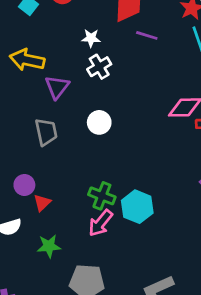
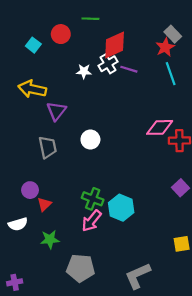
white cross: (99, 67) -> (108, 64), moved

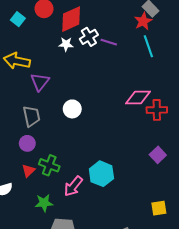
red diamond: (115, 45) -> (71, 19), moved
purple circle: (30, 190) -> (27, 143), moved
green cross: (93, 199) -> (49, 165), moved
green star: (50, 239) -> (44, 203), moved

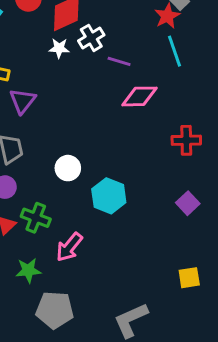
purple line: (109, 42) -> (119, 61), moved
pink diamond: (138, 97) -> (140, 96), moved
white circle: (72, 109) -> (68, 168), moved
cyan hexagon: (101, 174) -> (109, 196), moved

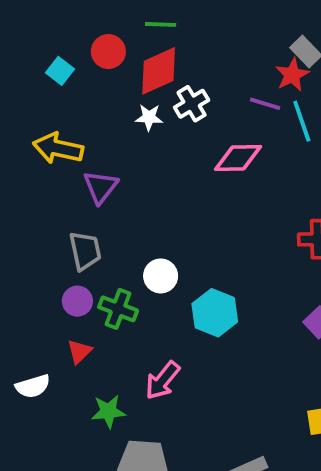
purple line: (119, 61) -> (265, 104), moved
pink diamond: (140, 96) -> (238, 158), moved
green cross: (36, 218) -> (118, 309), moved

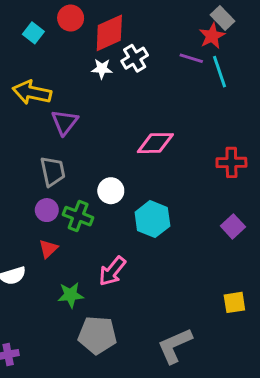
pink diamond: (238, 158) -> (155, 143), moved

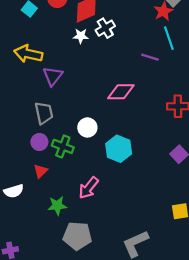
purple line: (191, 58) -> (150, 57), moved

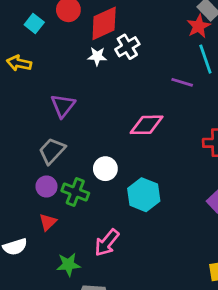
yellow arrow: (28, 54) -> (19, 63), moved, size x0.7
gray trapezoid: (44, 113) -> (52, 151), turned -125

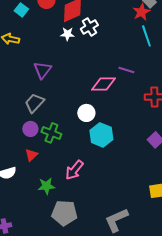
purple line: (182, 82) -> (126, 70), moved
white circle: (105, 169) -> (86, 113), moved

